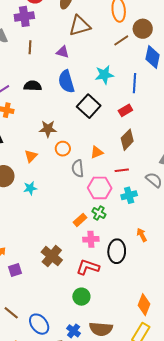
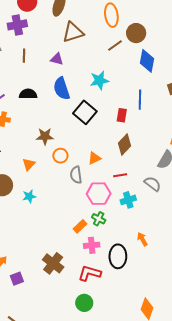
blue line: (135, 83) -> (140, 100), moved
red rectangle: (125, 110) -> (122, 115), turned -48

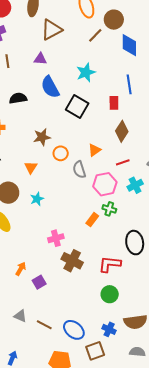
pink cross: (92, 245) -> (56, 238), moved

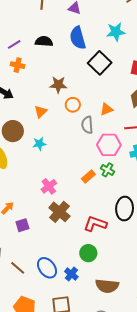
pink cross: (56, 238) -> (49, 186), turned -35
blue cross: (109, 329) -> (71, 274), moved
blue ellipse: (74, 330) -> (47, 268), moved

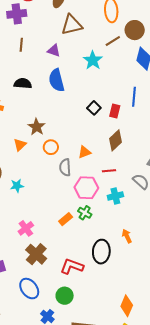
cyan star: (116, 32) -> (93, 60), moved, turned -30
black square: (100, 63) -> (94, 108), moved, size x0.6
brown star: (58, 85) -> (37, 127), turned 30
orange triangle: (41, 112) -> (20, 145), moved
blue ellipse: (47, 268) -> (29, 289), moved

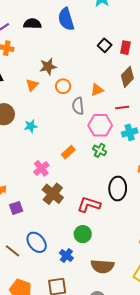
brown star: (37, 127) -> (48, 67), turned 30
orange rectangle: (66, 219) -> (68, 152), moved
blue ellipse: (29, 289) -> (37, 242), moved

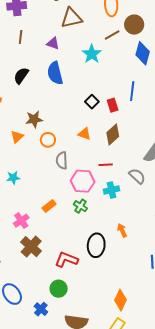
black semicircle: (32, 24) -> (21, 76), turned -60
red rectangle: (125, 48) -> (113, 105), turned -32
orange triangle: (97, 90) -> (84, 134), moved, turned 40

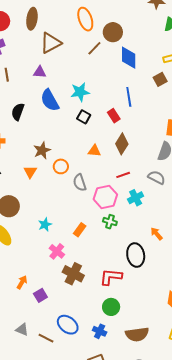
cyan star: (92, 54) -> (80, 92), moved, turned -30
black square: (92, 102) -> (84, 117), moved
cyan star: (13, 178) -> (45, 224), moved

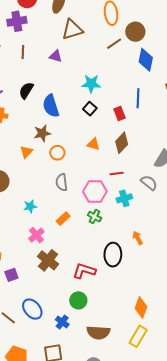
blue semicircle: (50, 100) -> (51, 106), moved
gray semicircle: (80, 183) -> (62, 182), moved

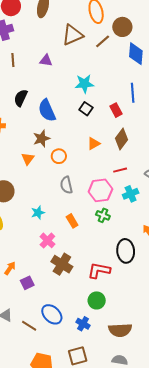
brown triangle: (72, 30) -> (72, 35), moved
orange triangle: (93, 144) -> (94, 144), turned -40
orange rectangle: (63, 219) -> (72, 221), turned -72

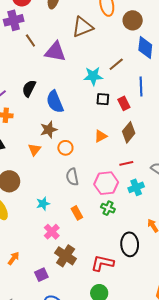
brown line: (103, 41) -> (116, 64), moved
brown line: (13, 60) -> (30, 40), moved, turned -32
purple triangle: (46, 60) -> (55, 52), size x1.6
black square: (86, 109) -> (103, 99), moved, turned -32
purple square: (27, 283) -> (41, 275), moved

